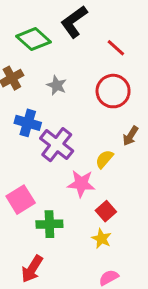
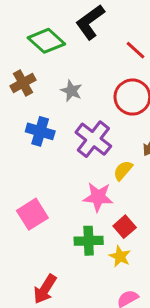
purple cross: (57, 145) -> (93, 139), moved
green cross: (49, 224) -> (89, 241), moved

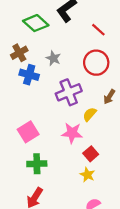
blue cross: (40, 131) -> (29, 75), moved
purple cross: (93, 139) -> (69, 92), turned 30
pink square: (32, 214) -> (28, 132), moved
green cross: (89, 241) -> (37, 164), moved

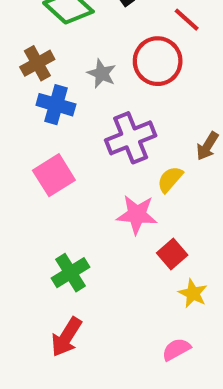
red circle: (96, 63) -> (158, 61), moved
pink square: (28, 132) -> (54, 175), moved
green cross: (37, 164) -> (71, 273), turned -30
yellow star: (87, 175) -> (193, 293), moved

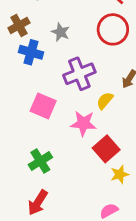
red circle: (158, 61) -> (113, 29), moved
pink square: (54, 175) -> (43, 106), moved, turned -35
red square: (172, 254) -> (106, 149), size x1.4
yellow star: (193, 293) -> (120, 174), turned 30

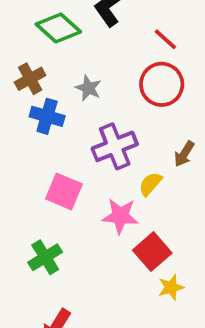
green cross: (40, 161) -> (45, 257), moved

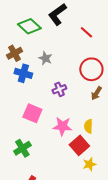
red circle: (162, 84) -> (91, 69), moved
purple cross: (115, 146) -> (59, 89), size x0.6
yellow semicircle: (150, 184) -> (88, 126), moved, turned -40

